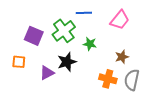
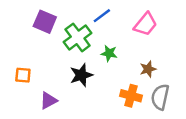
blue line: (84, 13) -> (102, 16), turned -35
purple square: (34, 36) -> (45, 22), moved
purple triangle: (47, 73) -> (48, 101), moved

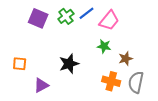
pink trapezoid: (146, 24) -> (109, 20), moved
green cross: (78, 37) -> (66, 16), moved, size x0.7
green star: (109, 53) -> (104, 46), moved

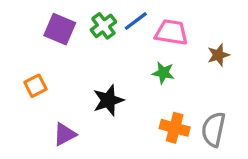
pink trapezoid: (109, 20) -> (171, 32), turned -120
brown star: (126, 59) -> (218, 55), moved
orange square: (20, 64) -> (35, 86), moved, turned -32

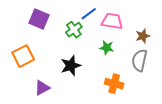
green cross: (103, 26) -> (74, 30), moved
orange square: (35, 86) -> (23, 56), size x1.5
gray semicircle: (213, 129) -> (140, 60), moved

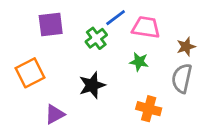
purple square: (39, 19) -> (51, 24), turned -30

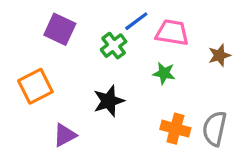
purple square: (51, 24) -> (60, 29), turned 32
gray semicircle: (182, 78) -> (215, 129), moved

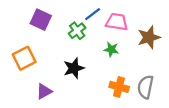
brown star: (219, 55) -> (149, 37), size x1.5

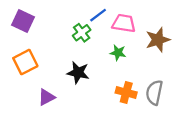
purple square: (41, 20) -> (23, 21), moved
black star: (74, 68) -> (78, 73), turned 30

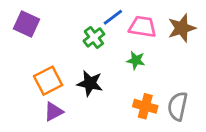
brown star: (158, 40) -> (182, 28), moved
orange square: (25, 62) -> (48, 81), moved

